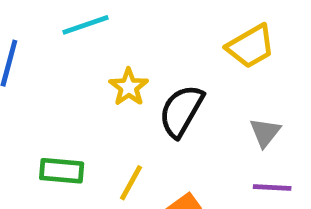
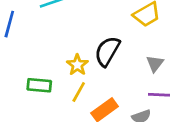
yellow star: (129, 87) -> (77, 65), moved

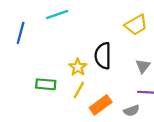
black semicircle: (107, 51) -> (103, 56), turned -30

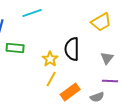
green rectangle: (46, 84) -> (15, 48), moved

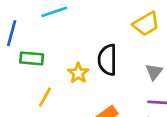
yellow line: (51, 79) -> (45, 97), moved

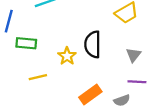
yellow line: (45, 97) -> (38, 77), turned 48

